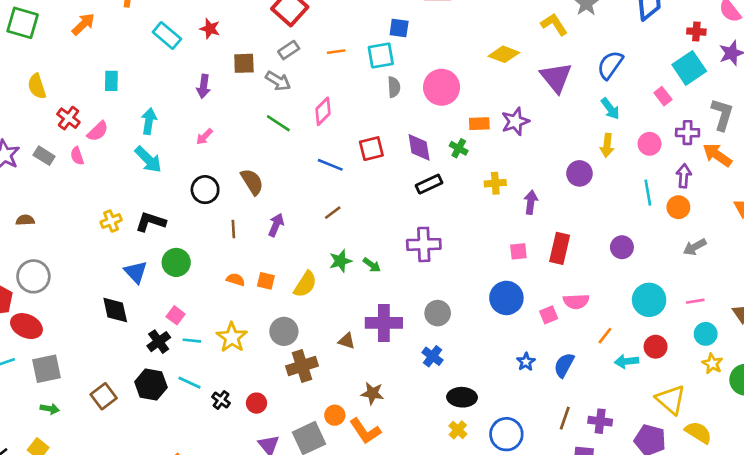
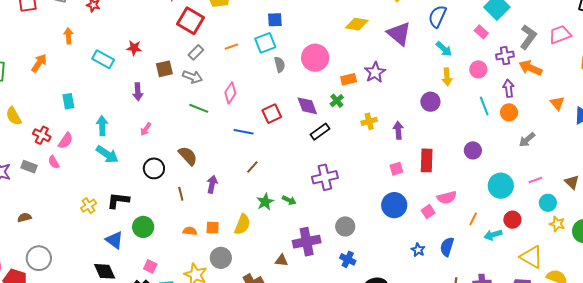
gray L-shape: (722, 114) -> (528, 37), turned 30
green cross: (459, 148) -> (337, 101), turned 32
gray circle: (284, 331) -> (221, 258), moved

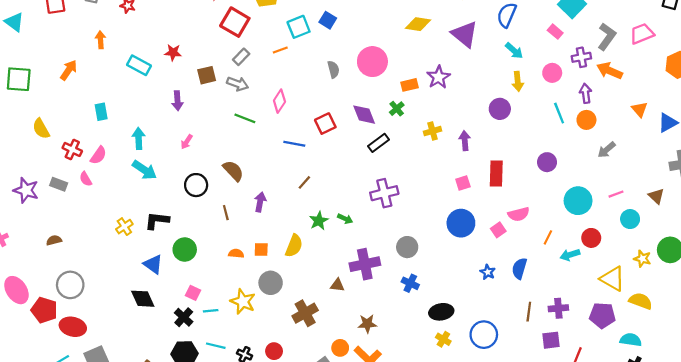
blue square: (275, 20) -> (328, 20), turned 35
cyan square: (265, 43) -> (299, 27), moved
yellow star: (557, 224) -> (642, 259), moved

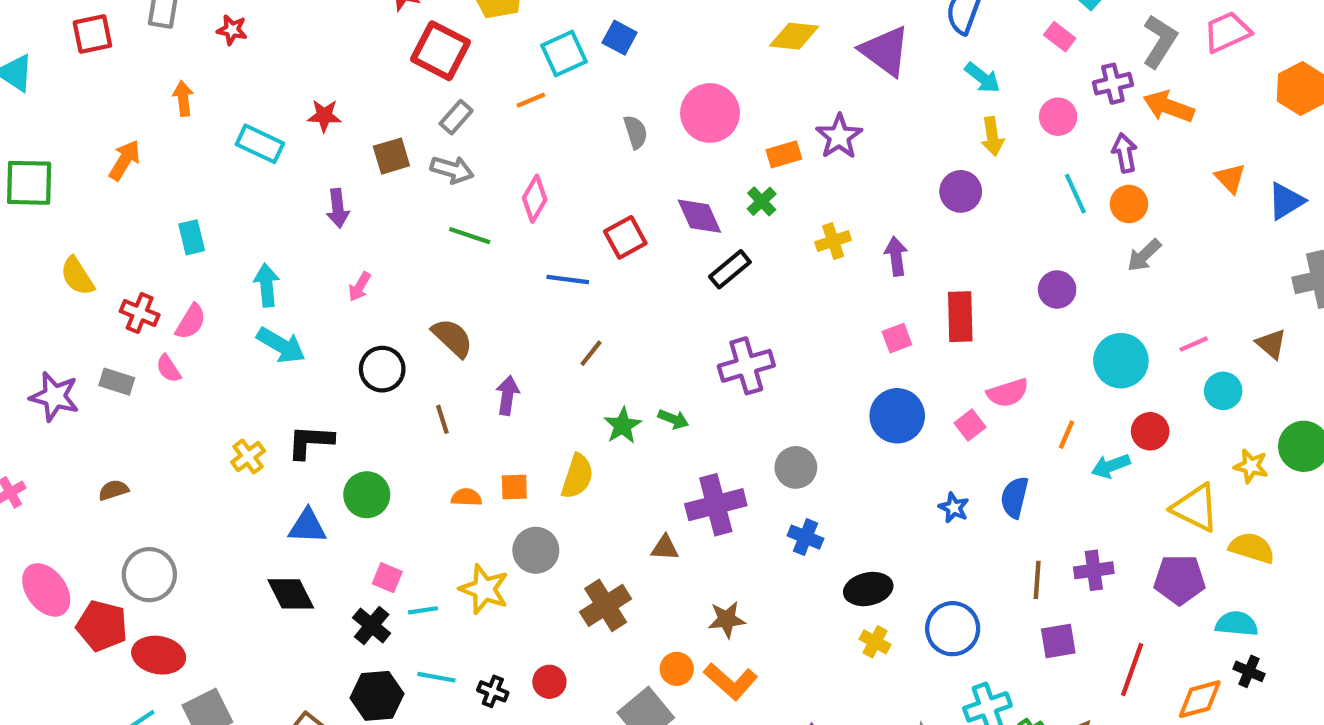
gray arrow: (607, 150) -> (1144, 255), moved
blue triangle: (153, 264) -> (307, 526), turned -30
purple square: (551, 340) -> (1058, 641), moved

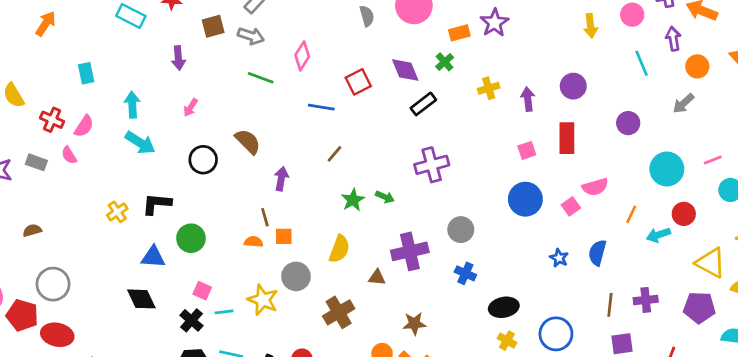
purple circle: (961, 191) -> (573, 86), moved
orange circle: (1129, 204) -> (697, 66), moved
brown line: (442, 419) -> (265, 217), moved
yellow semicircle: (577, 476) -> (339, 249), moved

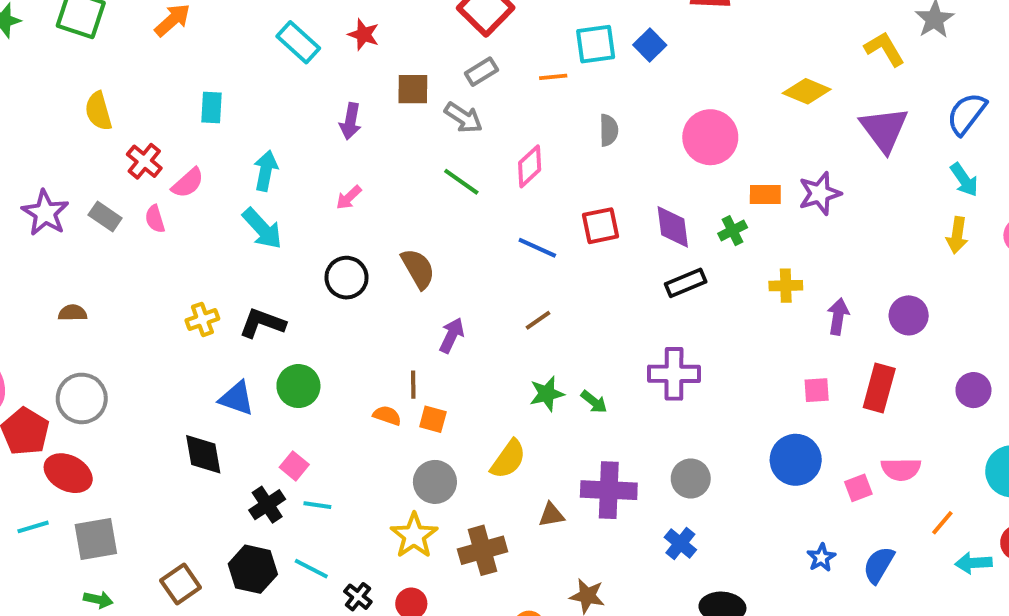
gray semicircle: (367, 16) -> (609, 130), moved
brown triangle: (377, 277) -> (551, 515), turned -30
yellow star: (263, 300) -> (414, 536), moved

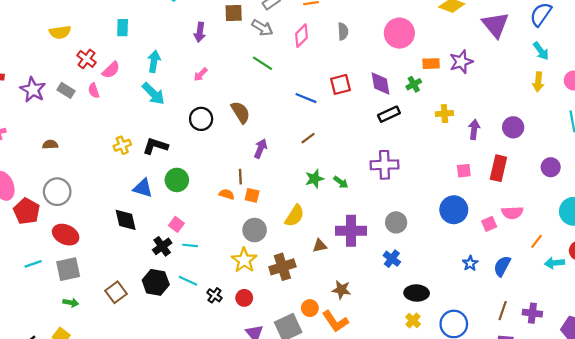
yellow semicircle: (98, 111) -> (60, 32), turned -80
pink diamond: (530, 166) -> (302, 36), moved
red ellipse: (68, 473) -> (66, 235), moved

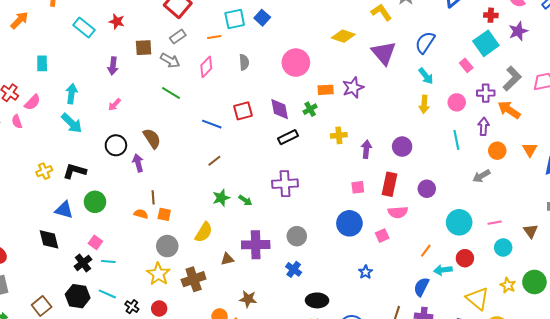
purple arrow: (261, 148) -> (138, 163), moved, turned -36
purple circle: (551, 167) -> (427, 189), moved
pink semicircle: (512, 213) -> (398, 212), moved
blue semicircle: (502, 266) -> (421, 287), moved

